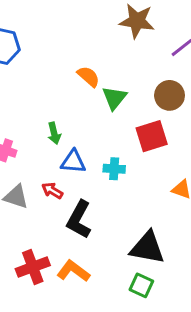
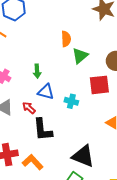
orange semicircle: (88, 76) -> (66, 39), turned 35
black L-shape: (79, 219) -> (43, 130), turned -45

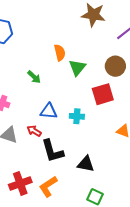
green arrow: (37, 71) -> (34, 77), moved, turned -32
black triangle: (83, 156) -> (86, 164), moved, size x0.7
orange L-shape: (33, 162) -> (48, 186), turned -70

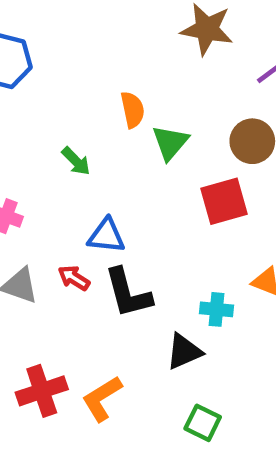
cyan cross: (77, 116) -> (217, 309), moved
black L-shape: (52, 151) -> (128, 293), moved
black triangle: (86, 164) -> (184, 352), turned -36

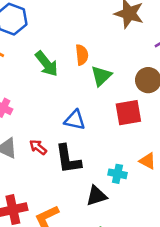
green arrow: (76, 161) -> (47, 64), moved, size x1.5
blue triangle: (106, 236) -> (75, 120), moved

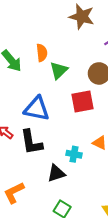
blue triangle: (75, 120) -> (37, 109), size x1.4

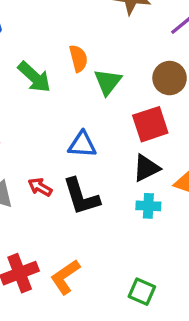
blue triangle: (37, 109) -> (82, 144), size x0.7
black triangle: (56, 173) -> (146, 168), moved

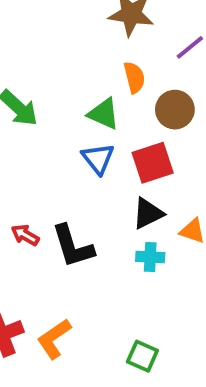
orange semicircle: (78, 58) -> (134, 77), moved
green triangle: (108, 82) -> (104, 114), turned -44
blue triangle: (82, 144) -> (98, 159), moved, turned 48

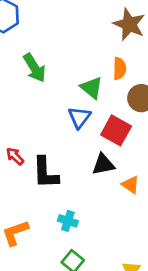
red square: (153, 163) -> (116, 130), turned 32
cyan cross: (150, 257) -> (68, 221), moved

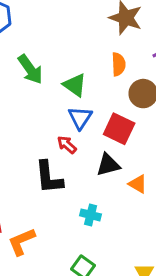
green triangle: (92, 88) -> (75, 85), moved
red arrow: (15, 156) -> (67, 145), moved
cyan cross: (68, 221) -> (91, 215), moved

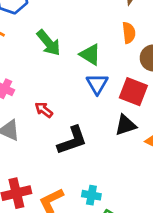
red arrow: (67, 145) -> (44, 110), moved
black L-shape: (49, 177) -> (72, 140), turned -100
cyan cross: (91, 215) -> (91, 195), moved

